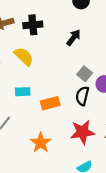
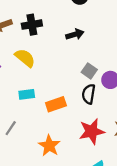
black arrow: (74, 37) -> (75, 34), turned 42

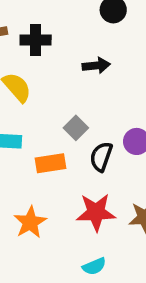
gray square: (89, 71) -> (76, 128), moved

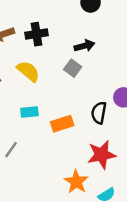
gray square: (76, 128) -> (73, 68), moved
orange star: (30, 222) -> (76, 182), moved

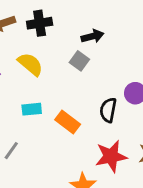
orange rectangle: (62, 124) -> (68, 122), turned 55

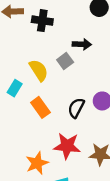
yellow semicircle: (30, 64) -> (39, 70), moved
cyan rectangle: (32, 109) -> (15, 88), turned -70

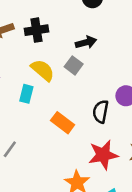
yellow semicircle: (39, 70) -> (43, 70), moved
cyan rectangle: (15, 88) -> (26, 94), moved

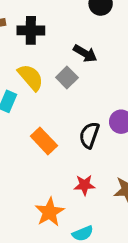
black arrow: (86, 42) -> (85, 53), turned 36
red star: (103, 155) -> (84, 185), size x0.6

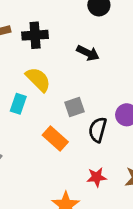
gray square: (67, 78) -> (74, 107), moved, turned 30

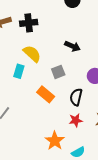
black arrow: (88, 53) -> (72, 46), moved
black semicircle: (98, 130) -> (76, 97), moved

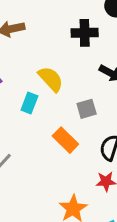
black cross: (29, 23) -> (85, 33), moved

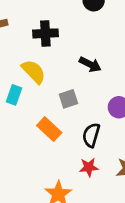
black cross: (85, 33) -> (45, 33), moved

